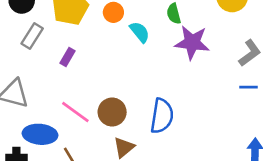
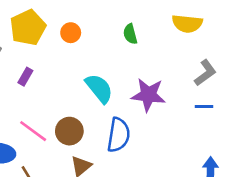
cyan semicircle: (140, 32) -> (99, 88), moved, size x1.4
purple star: (192, 43) -> (148, 95), moved

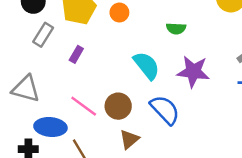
green semicircle: (130, 34) -> (176, 29), moved, turned -72
blue semicircle: (119, 135) -> (165, 110), turned -52

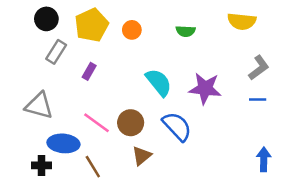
green semicircle: (176, 29) -> (186, 31), moved

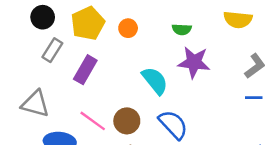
purple rectangle: (89, 71) -> (85, 70), size x1.6
purple star: (205, 89) -> (194, 62), moved

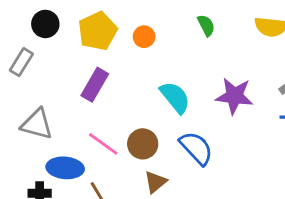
green semicircle: (182, 29) -> (206, 25), moved, turned -120
gray rectangle: (52, 50) -> (21, 62), moved
purple star: (194, 62) -> (234, 96), moved

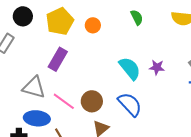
purple star: (234, 96) -> (157, 67), size x0.6
cyan semicircle: (175, 97) -> (130, 68), moved
gray triangle: (37, 124) -> (34, 87), moved

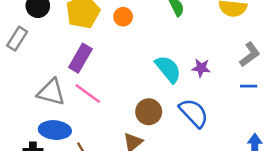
pink line: (64, 101) -> (88, 93), moved
brown circle: (92, 101) -> (149, 112), moved
blue semicircle: (130, 104) -> (194, 113), moved

